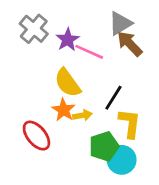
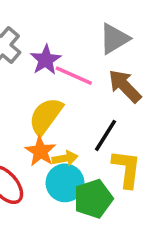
brown arrow: (130, 44) -> (125, 86), moved
yellow semicircle: (68, 83) -> (46, 116), turned 72
cyan circle: (122, 160) -> (65, 183), moved

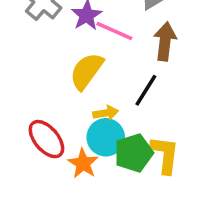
brown arrow: (125, 86) -> (165, 41), turned 51
orange star: (40, 151) -> (83, 163), moved
yellow L-shape: (127, 169) -> (165, 155), moved

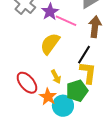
yellow arrow: (106, 113) -> (56, 77), moved, turned 72
cyan circle: (106, 137) -> (63, 106), moved
yellow L-shape: (165, 155) -> (88, 73), moved

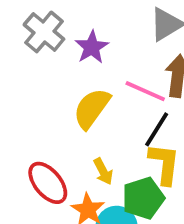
pink line: (66, 21) -> (145, 91), moved

